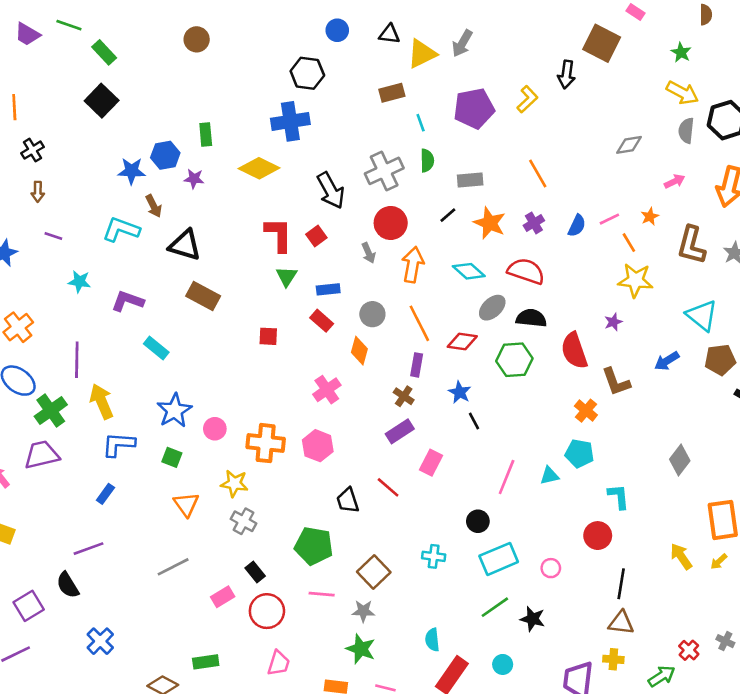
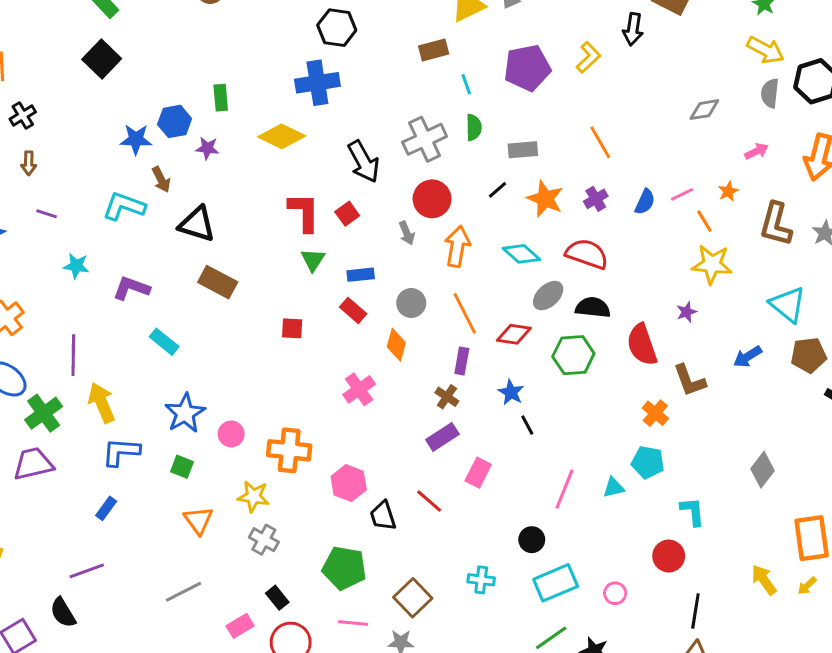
pink hexagon: (318, 446) -> (349, 483), moved

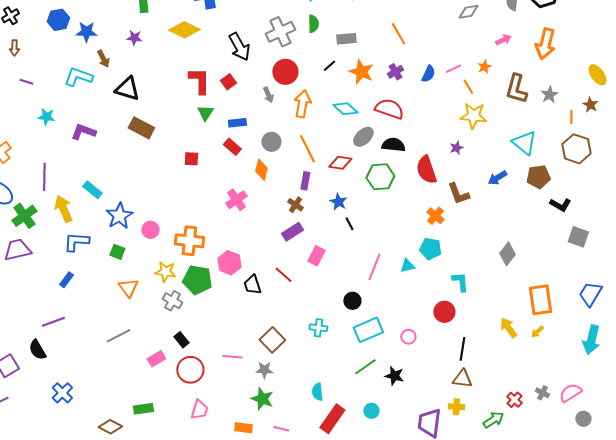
blue hexagon: (175, 121) -> (58, 20), moved
cyan rectangle: (164, 342) -> (92, 190), moved
green pentagon: (344, 568) -> (197, 280), moved

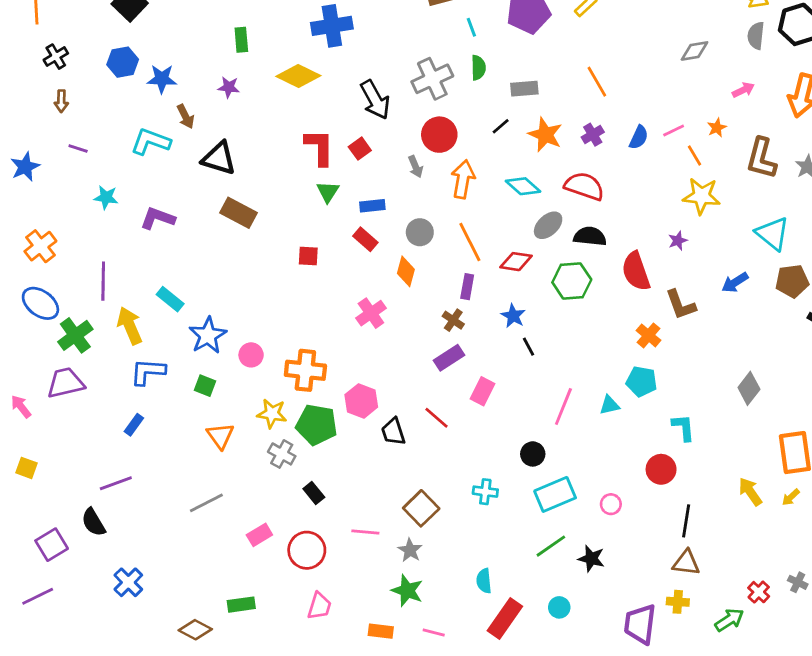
black rectangle: (181, 340) -> (314, 493), moved
gray star: (264, 370) -> (410, 550), turned 30

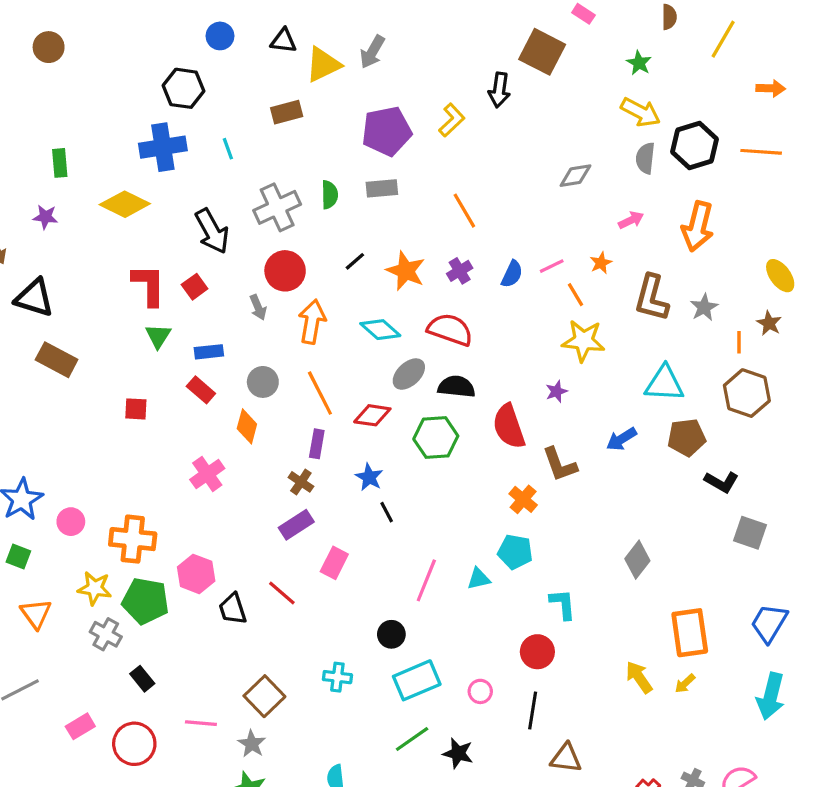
cyan line: (471, 27) -> (228, 149), moved
gray rectangle: (524, 89) -> (382, 188), moved
cyan triangle: (773, 234) -> (664, 384), turned -36
black line: (686, 521) -> (533, 710), moved

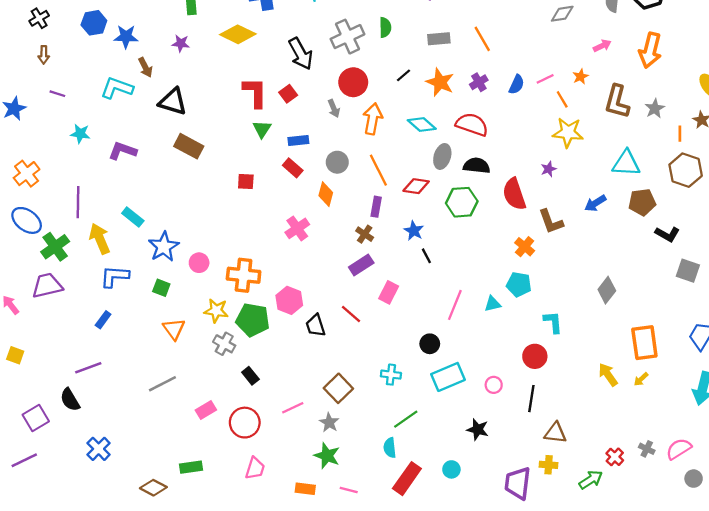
gray rectangle: (382, 188) -> (439, 39), moved
gray ellipse: (409, 374) -> (442, 156), turned -30
pink line: (201, 723) -> (293, 408), turned -30
green line: (412, 739) -> (406, 419), moved

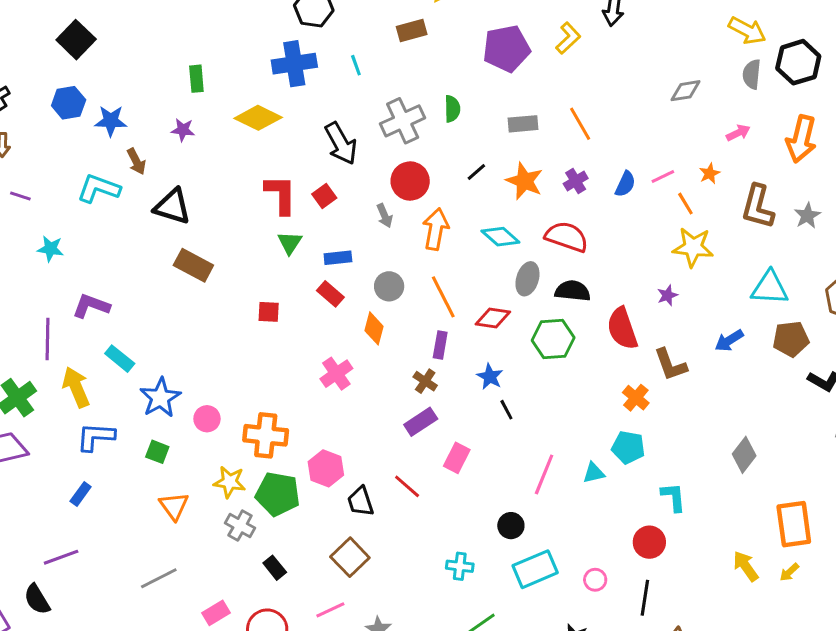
purple L-shape: (123, 151) -> (91, 306), moved
brown square: (338, 388) -> (350, 557), moved

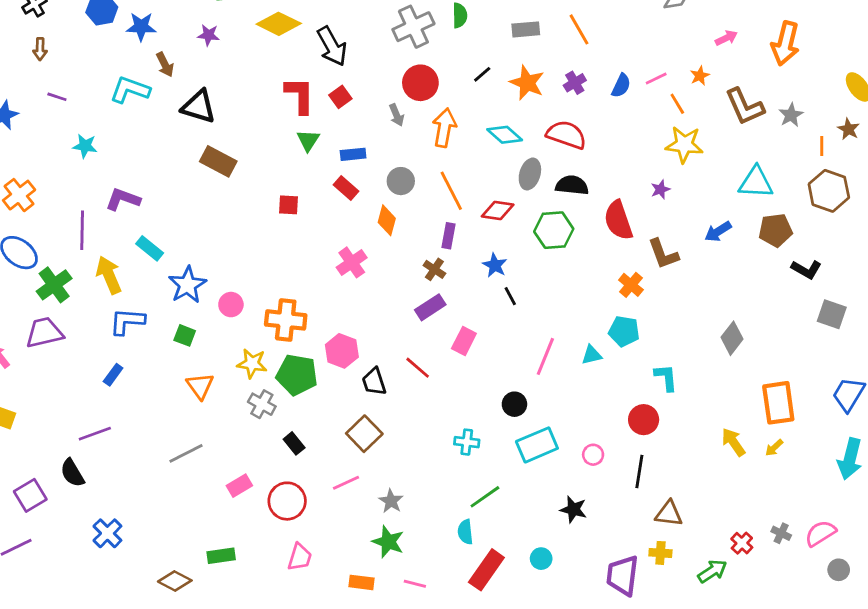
black arrow: (341, 143) -> (332, 46), moved
brown L-shape: (758, 207) -> (745, 107), turned -39

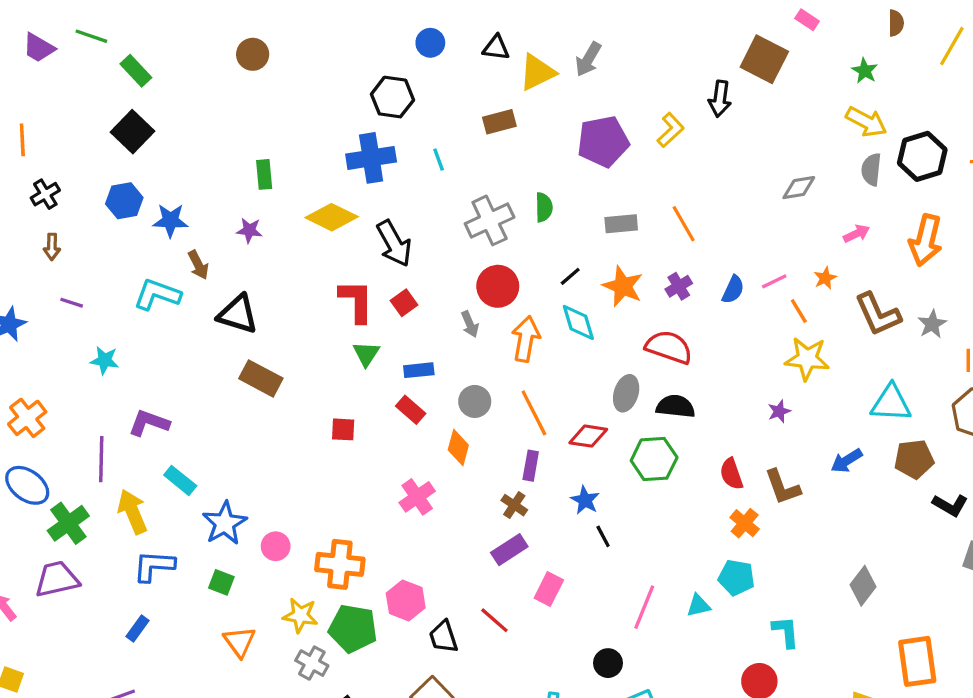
cyan diamond: (505, 135) -> (578, 322), moved, turned 32
red semicircle: (618, 220) -> (731, 474), moved, size x0.7

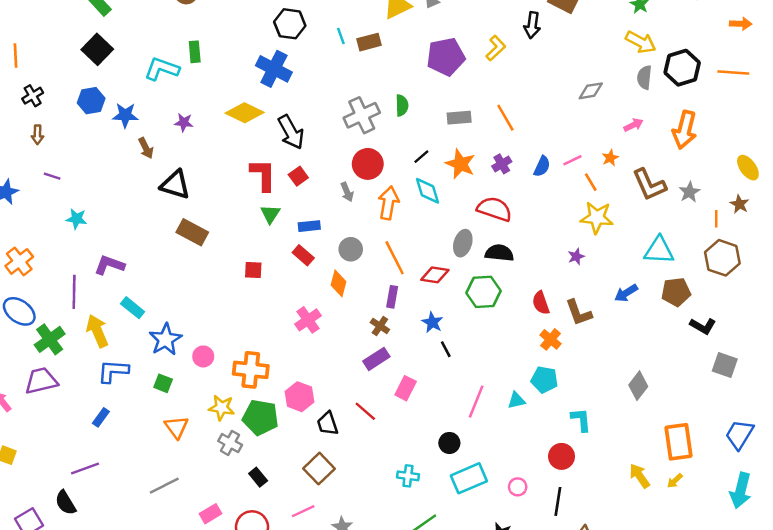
blue cross: (371, 158) -> (274, 69), turned 36
cyan line: (439, 160) -> (341, 36), moved
green rectangle: (264, 174) -> (195, 52), moved
cyan L-shape: (157, 295) -> (162, 69), moved

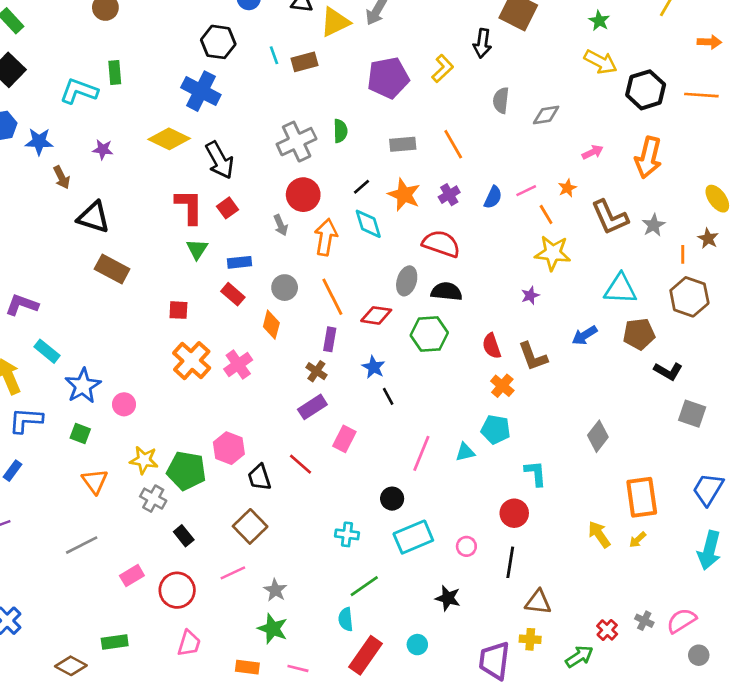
gray semicircle: (644, 77) -> (501, 100), moved
orange cross: (251, 370) -> (192, 361), moved, turned 36

